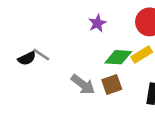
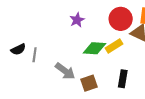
gray line: (41, 55) -> (35, 55), moved, turned 64
brown square: (112, 85) -> (89, 83), moved

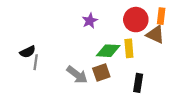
yellow rectangle: (114, 46) -> (129, 48), turned -63
gray line: (35, 55) -> (36, 62), moved
brown square: (89, 83) -> (101, 73), moved

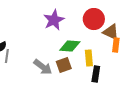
orange rectangle: (161, 16) -> (116, 45), moved
purple star: (90, 21) -> (54, 20), size x1.5
yellow rectangle: (129, 48) -> (89, 58), moved

